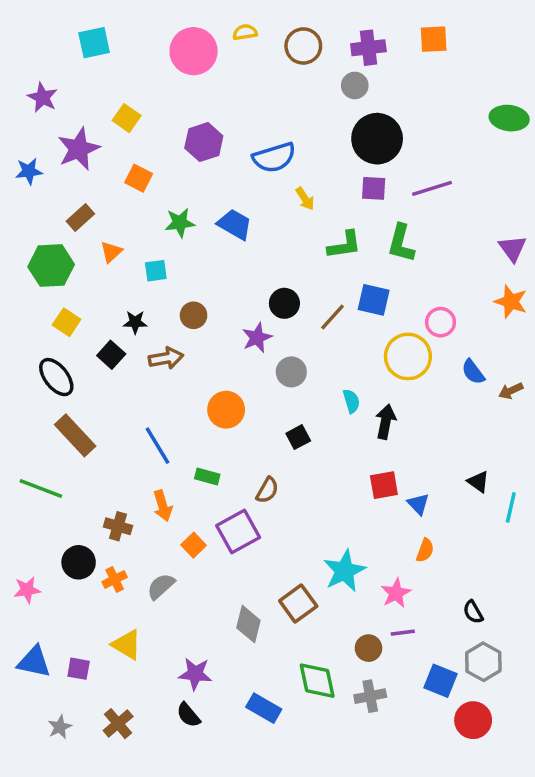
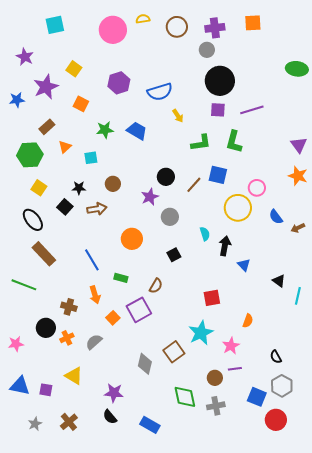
red square: (384, 485) -> (212, 298), moved
blue triangle: (418, 504) -> (244, 265), moved
blue rectangle: (264, 708) -> (150, 425), moved

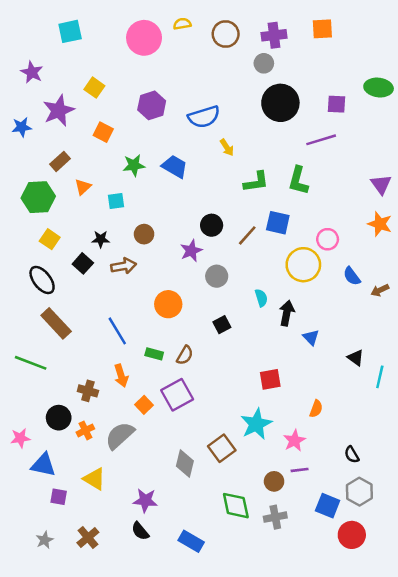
purple square: (218, 110) -> (336, 104), moved
brown semicircle: (156, 286) -> (185, 355), moved
gray semicircle: (94, 342) -> (120, 435), size x1.4
blue triangle: (20, 386) -> (43, 465), moved

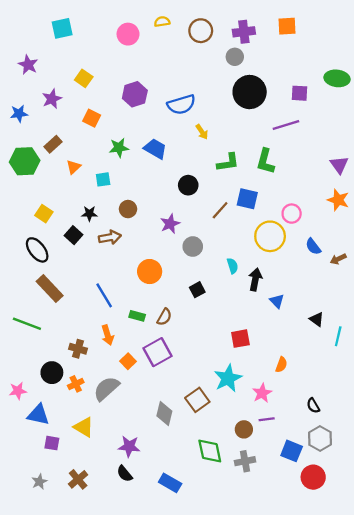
pink circle: (144, 38) -> (128, 34), size x0.7
purple star: (59, 110) -> (52, 99), size x0.7
green hexagon: (38, 197) -> (25, 161), moved
black circle: (212, 225) -> (188, 185), moved

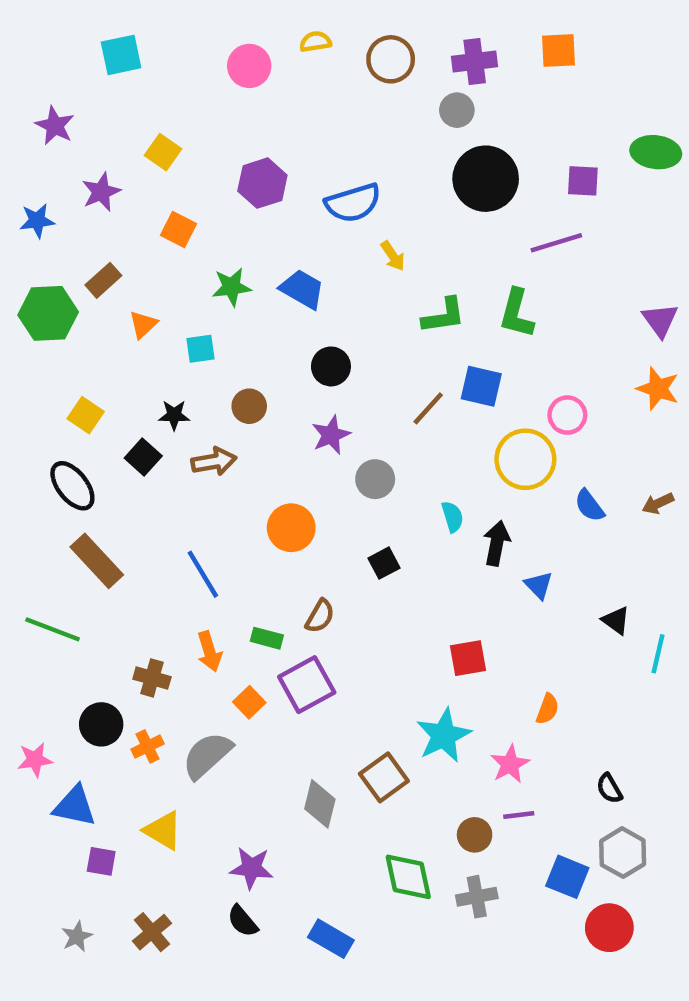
black circle: (188, 185) -> (331, 366), moved
blue semicircle: (313, 247) -> (589, 506), moved
green rectangle: (137, 316) -> (267, 638), moved

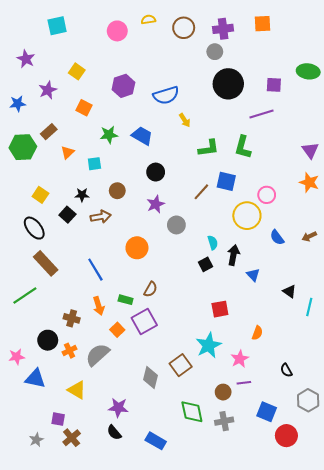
black square: (384, 563) -> (205, 264), moved
green line: (53, 629) -> (25, 296), turned -55
gray hexagon: (623, 853) -> (308, 400), moved
purple square: (101, 861) -> (58, 419), moved

